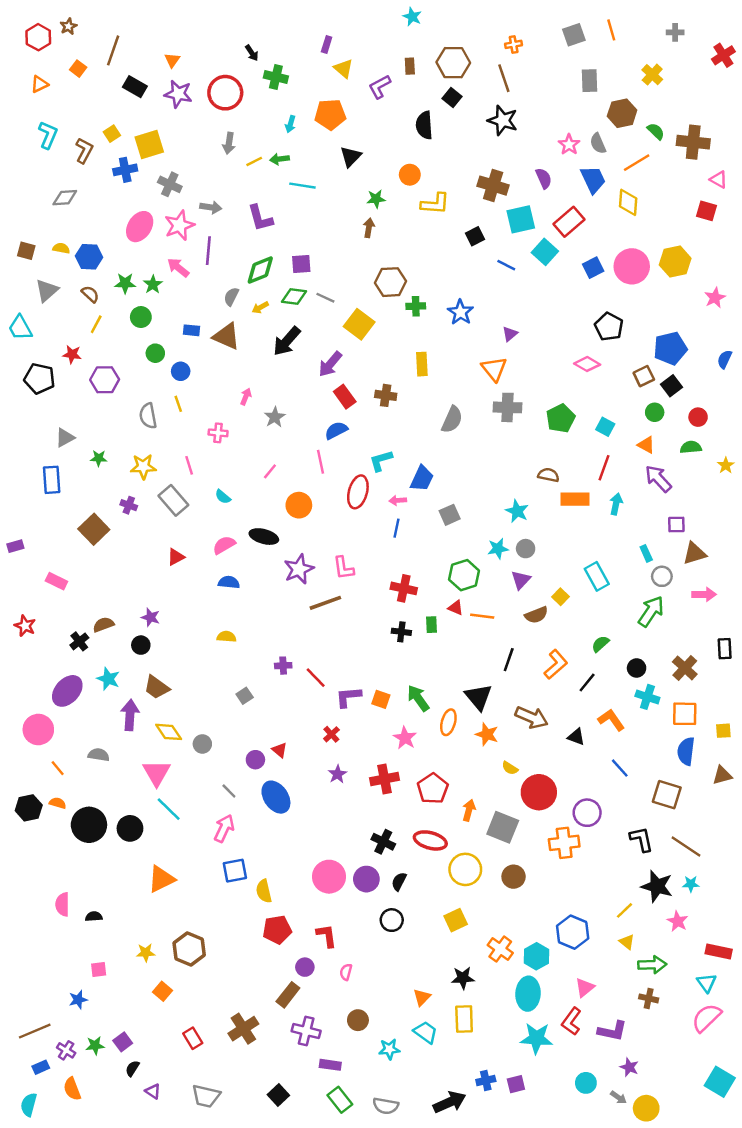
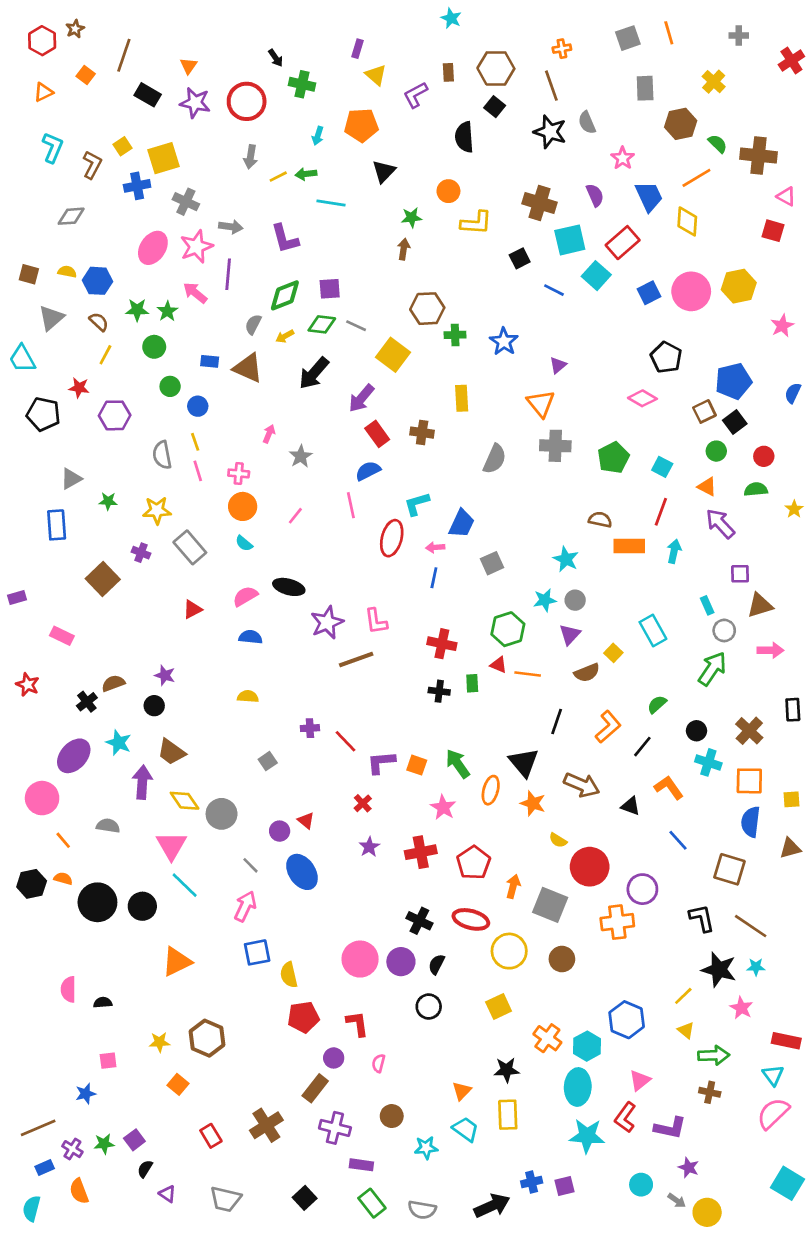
gray semicircle: (598, 143) -> (587, 123), moved
pink line: (189, 465) -> (198, 471), moved
orange circle: (299, 505) -> (243, 506), moved
gray circle: (202, 744) -> (222, 814), size x1.5

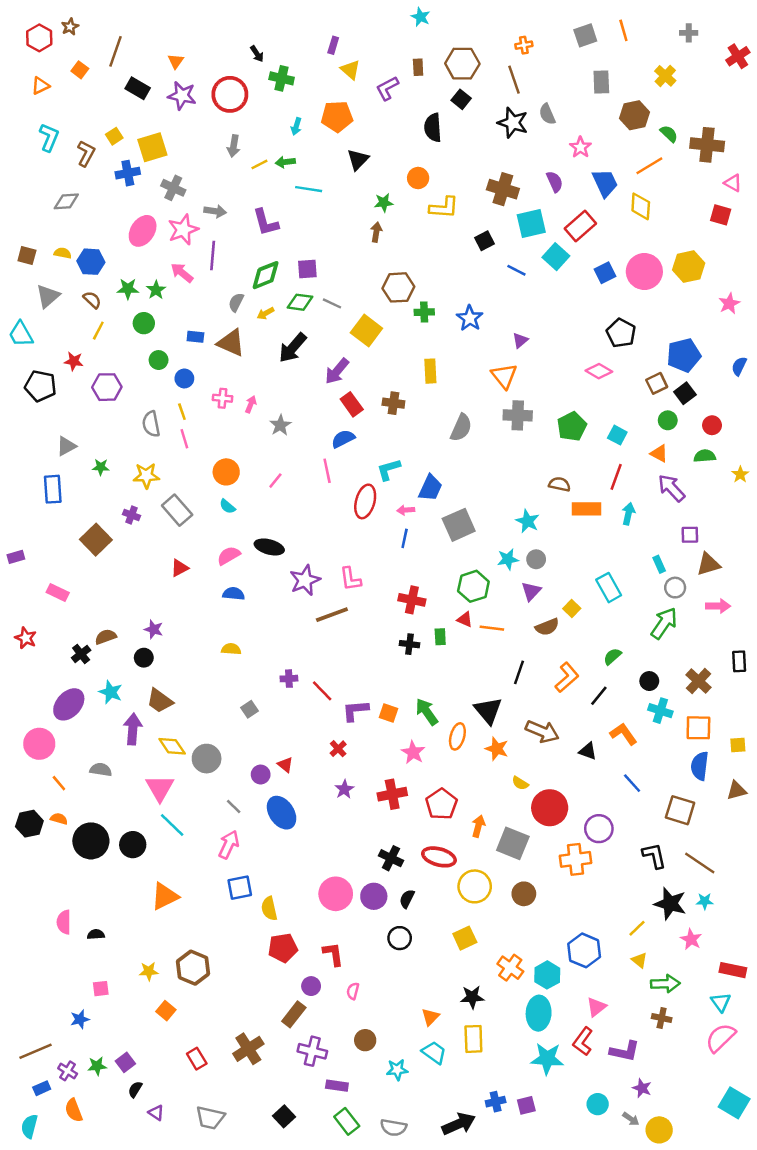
pink cross: (239, 473) -> (223, 398), moved
gray square: (492, 563) -> (459, 525), size x1.5

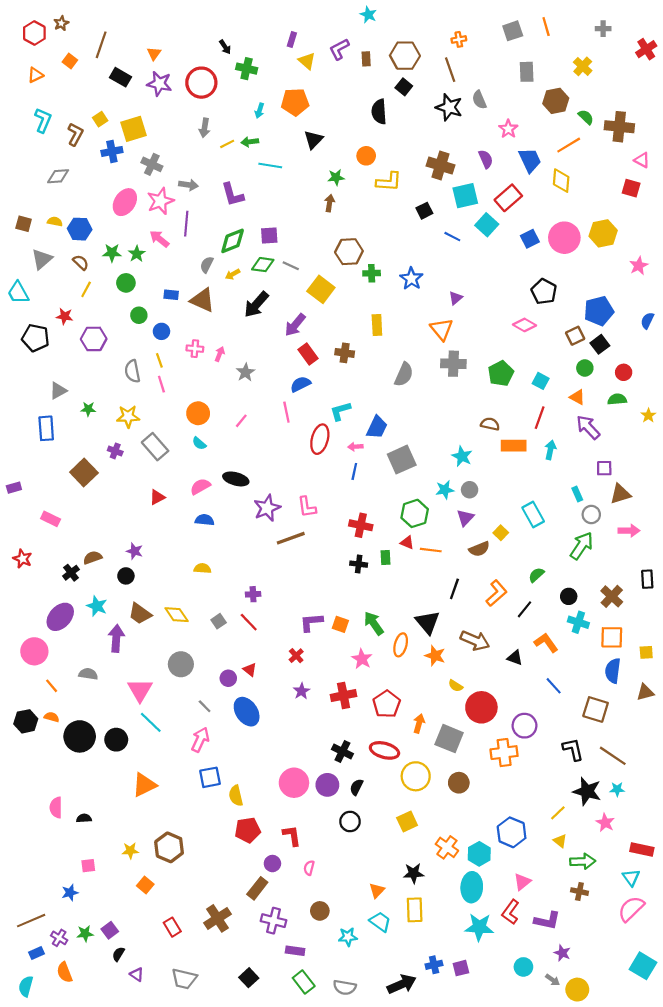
purple L-shape: (387, 88) -> (339, 49), moved
red line: (322, 691) -> (249, 622), moved
yellow diamond: (172, 746) -> (177, 615), moved

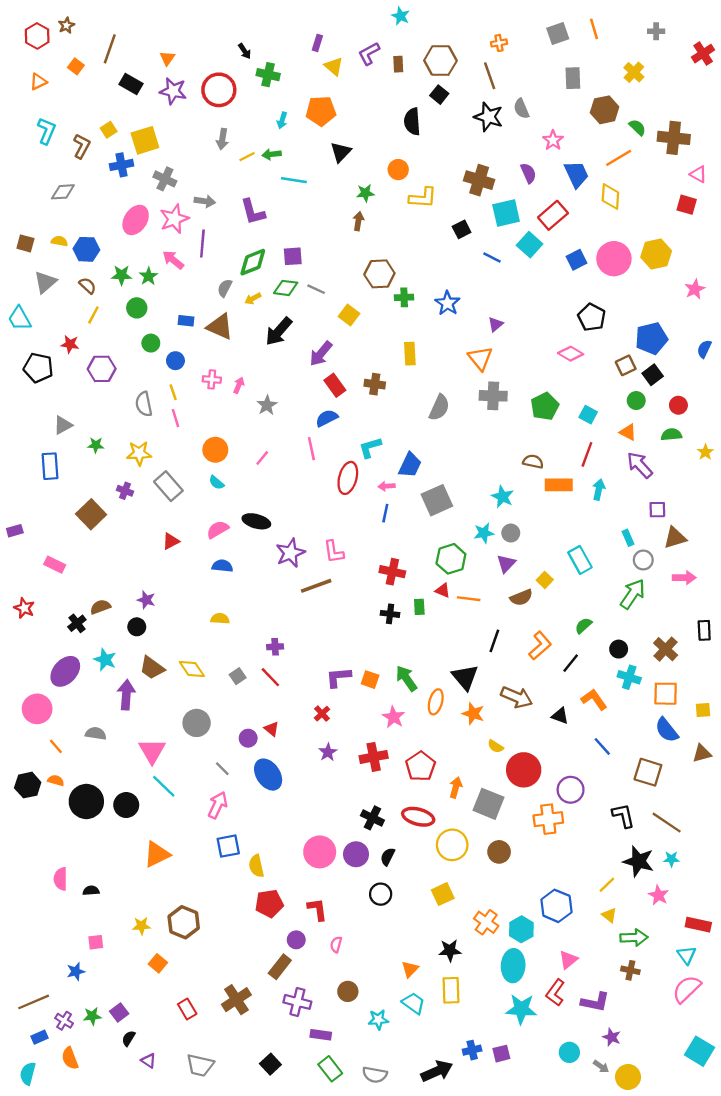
yellow square: (321, 289) -> (349, 315), size x0.7
blue semicircle: (613, 671) -> (667, 730), turned -45

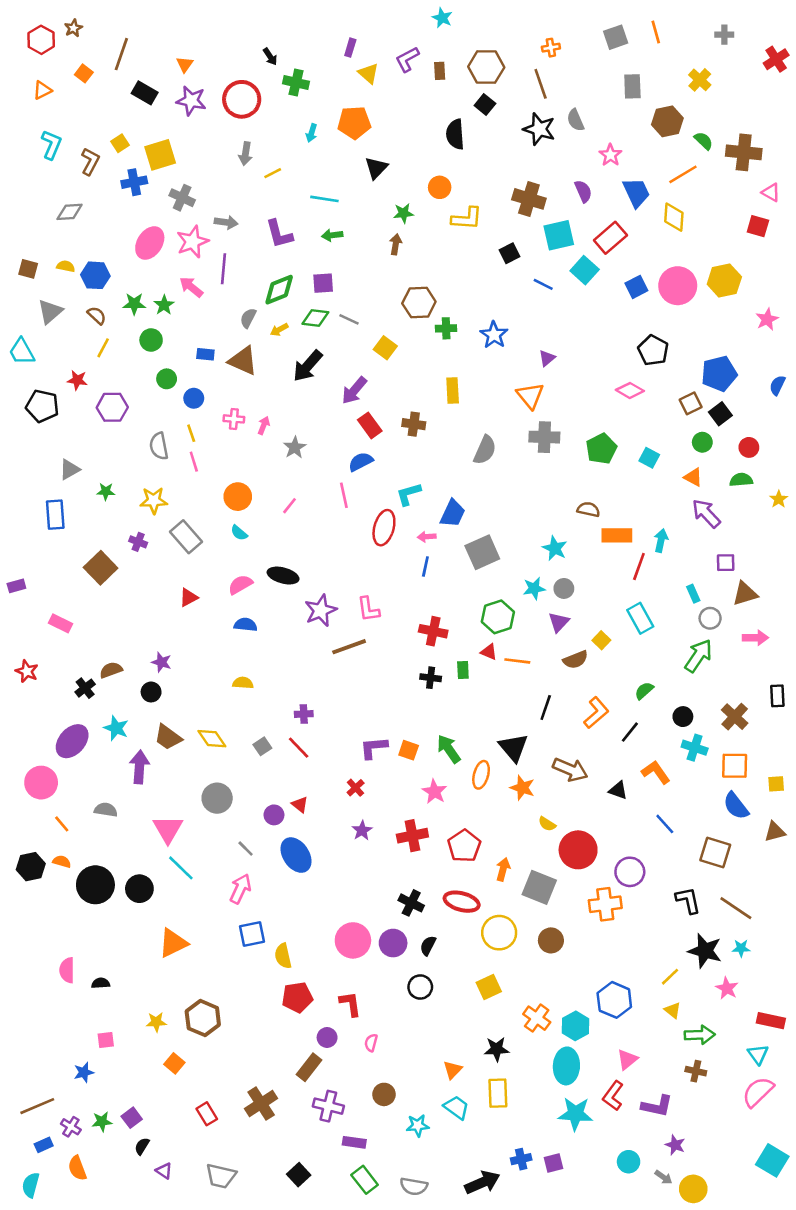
green arrow: (272, 154) -> (332, 235), moved
red line: (587, 454) -> (639, 566), moved

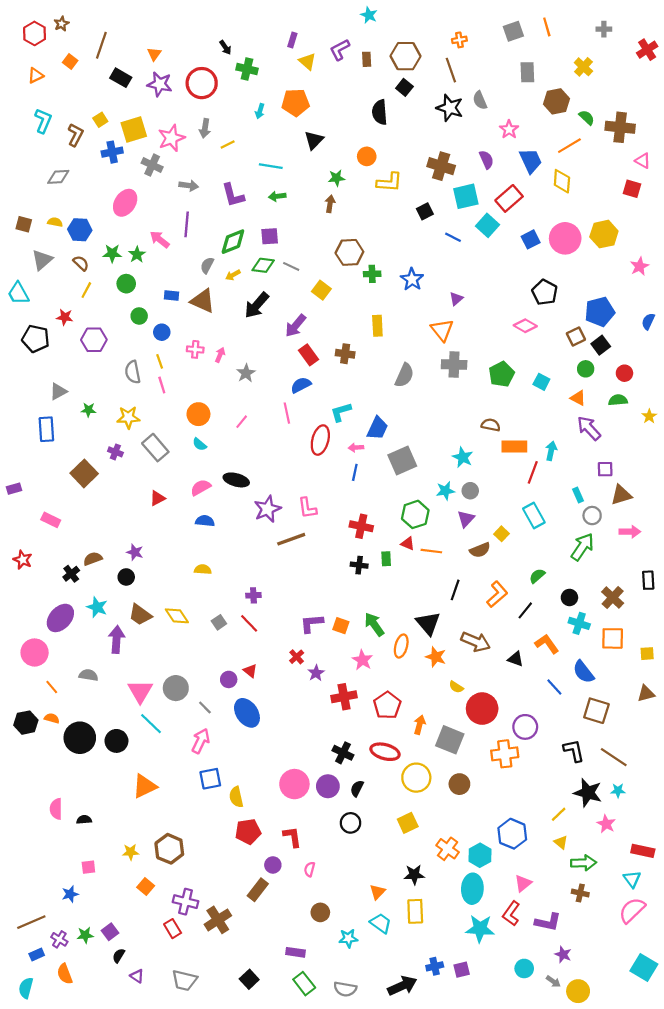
pink star: (192, 242) -> (171, 138), moved
gray circle: (217, 798) -> (176, 688), moved
blue semicircle: (736, 806) -> (583, 672), moved
purple star: (362, 830) -> (316, 673), moved
purple cross: (328, 1106) -> (186, 902), moved

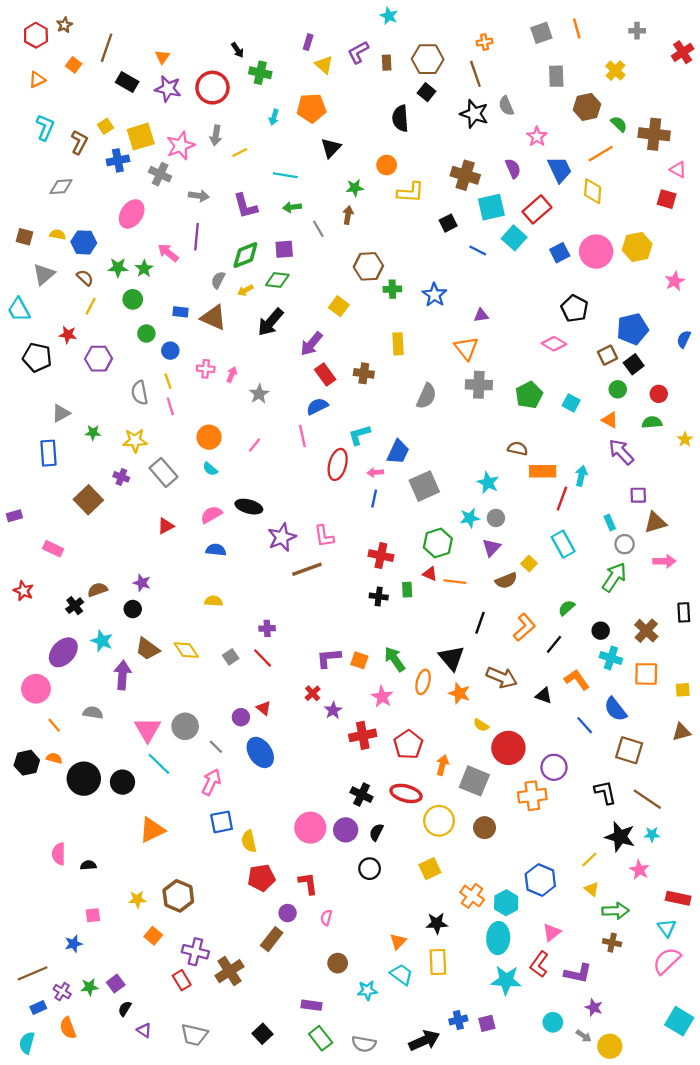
gray line: (291, 266) -> (318, 229), moved, turned 35
purple triangle: (456, 299) -> (481, 315), turned 32

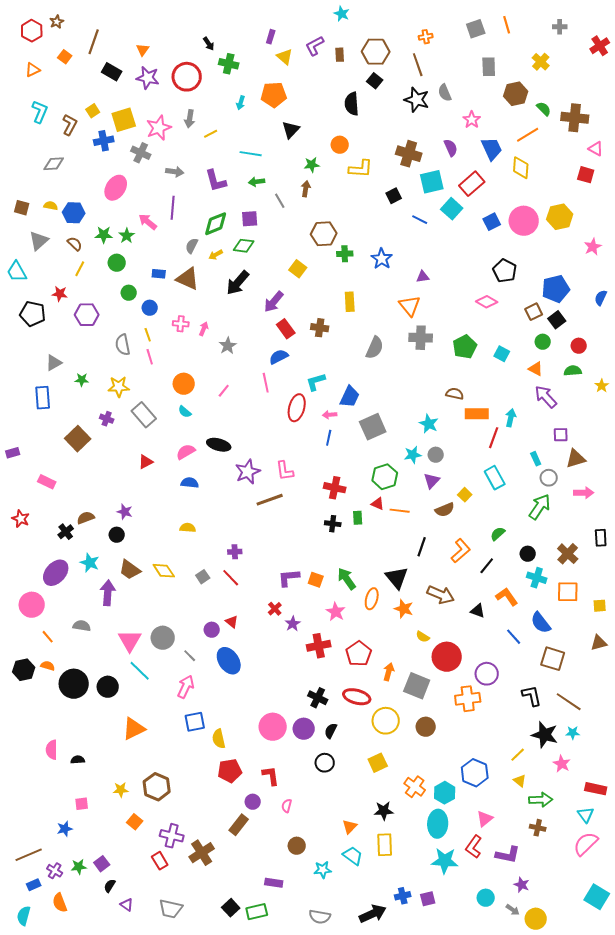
green rectangle: (321, 1038) -> (257, 912), moved, turned -65

